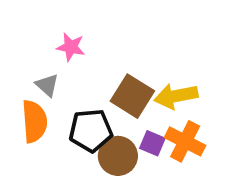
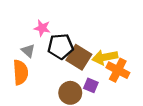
black pentagon: (91, 131) -> (61, 46), moved
orange cross: (185, 141) -> (118, 70), moved

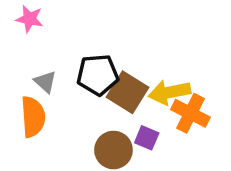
pink star: (42, 28) -> (30, 19), moved

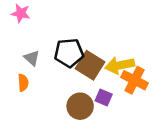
orange semicircle: (33, 117) -> (23, 83), size x0.6

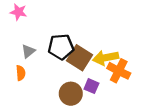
gray triangle: (32, 58) -> (28, 51), turned 40

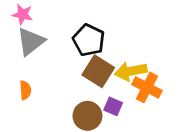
black pentagon: (61, 47) -> (89, 40), moved, turned 30
gray triangle: (28, 51) -> (31, 42), moved, size x1.6

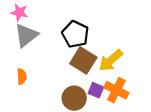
yellow arrow: (131, 71) -> (111, 60), turned -30
orange cross: (147, 87) -> (116, 90), moved

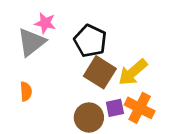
pink star: (19, 12) -> (45, 23), moved
purple square: (96, 90) -> (115, 108), turned -35

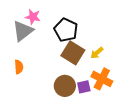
yellow arrow: (133, 72) -> (97, 53), size x0.6
purple square: (115, 108) -> (84, 87), moved

